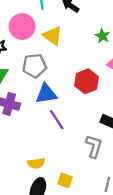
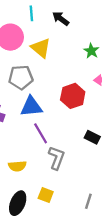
gray L-shape: (94, 146) -> (57, 158), moved
yellow semicircle: (36, 163) -> (17, 166), moved

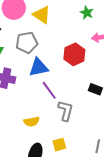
yellow square: (46, 195) -> (59, 145), turned -32

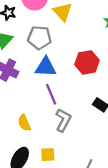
yellow semicircle: (32, 121) -> (24, 123), turned 63

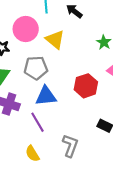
purple line: (51, 94) -> (37, 122), moved

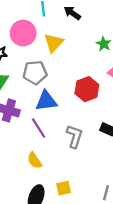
yellow triangle: (55, 40) -> (54, 43), turned 36
gray L-shape: (70, 146) -> (75, 136), moved

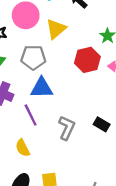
red hexagon: (87, 89) -> (87, 60), moved

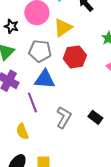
red hexagon: (87, 60) -> (75, 57), moved

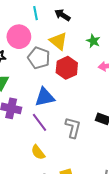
yellow triangle: (63, 28) -> (58, 41), moved, turned -30
gray pentagon: (40, 51) -> (39, 58), moved, turned 30

